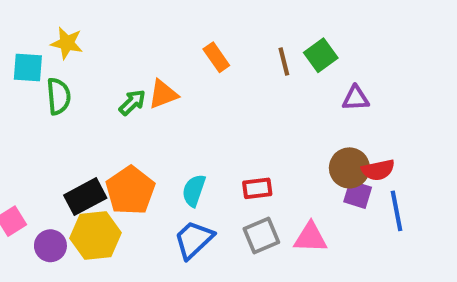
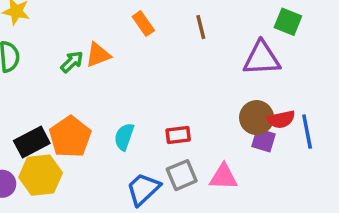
green square: (321, 55) -> (288, 22), moved, turned -32
purple triangle: (356, 98) -> (262, 58), size x1.6
blue line: (397, 211) -> (307, 132), moved
blue trapezoid: (194, 240) -> (143, 189), moved

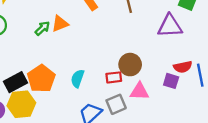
brown circle: (257, 118) -> (130, 65), moved
pink triangle: (223, 177) -> (139, 91), moved

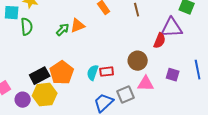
red semicircle: (183, 67) -> (160, 41), moved, turned -56
red rectangle: (114, 77) -> (107, 72), moved

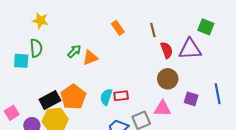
cyan square: (12, 13) -> (21, 61), moved
orange triangle: (78, 26) -> (90, 58), moved
red semicircle: (160, 41) -> (167, 50), moved, turned -42
brown circle: (138, 61) -> (168, 79), moved

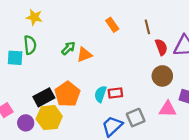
pink triangle: (162, 109) -> (168, 109), moved

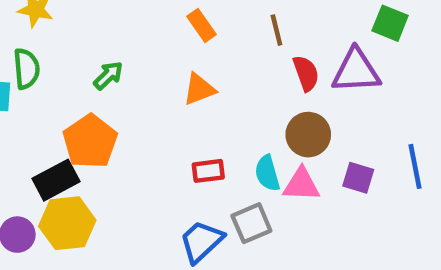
orange triangle: (84, 55) -> (199, 89), moved
orange pentagon: (67, 94) -> (90, 141), moved
cyan semicircle: (100, 94) -> (267, 173), moved, turned -35
pink triangle: (168, 109) -> (301, 185), moved

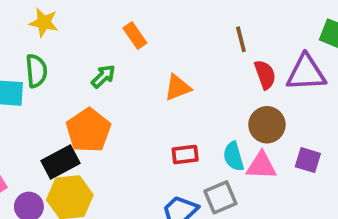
orange rectangle: (201, 25) -> (135, 35), moved

